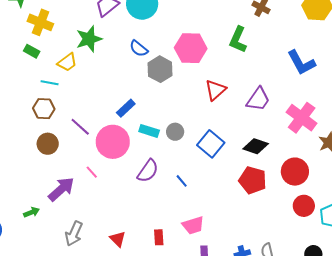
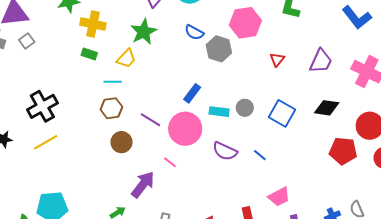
red triangle: (215, 90) -> (277, 60), size x0.7
purple semicircle: (148, 171) -> (225, 151), turned 90
red pentagon: (253, 180) -> (343, 151), moved

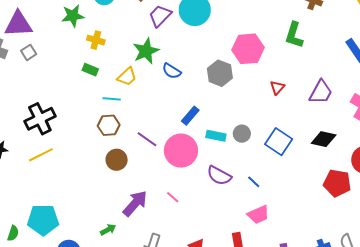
yellow cross: (93, 24) -> (96, 40), size x0.7
blue semicircle: (194, 32) -> (172, 71), moved
pink line: (170, 162) -> (173, 197), moved
pink trapezoid: (279, 197) -> (258, 215), moved

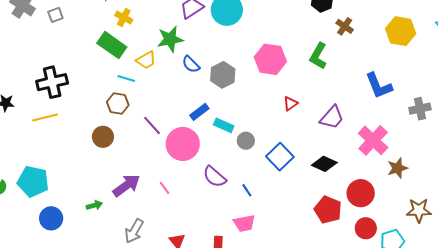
green rectangle: (90, 70) -> (112, 45), size x1.8
gray hexagon: (220, 73) -> (223, 75), moved
cyan rectangle: (216, 136) -> (224, 125), moved
brown circle: (117, 160) -> (103, 137), moved

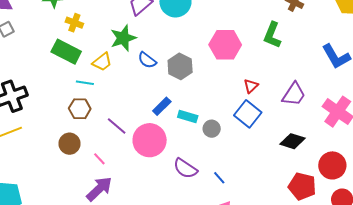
blue square: (280, 157) -> (248, 114), moved
pink line: (164, 188) -> (99, 159), moved

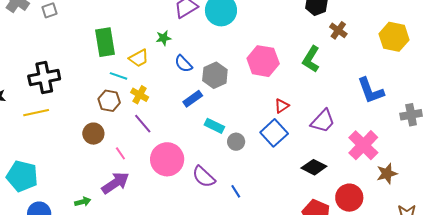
yellow cross: (74, 23) -> (140, 95), moved
green star: (123, 38) -> (164, 38), size x0.6
green rectangle: (66, 52) -> (105, 42), turned 44
blue rectangle: (162, 106) -> (193, 99), moved
pink circle: (150, 140) -> (167, 159), moved

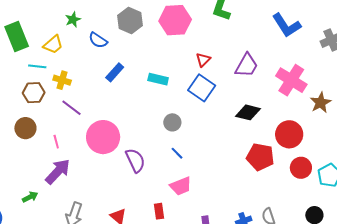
gray hexagon: (215, 75) -> (130, 21), moved
cyan rectangle: (214, 126) -> (158, 79), moved
gray circle: (236, 142) -> (172, 122), moved
pink line: (120, 153) -> (56, 142), turned 32
purple semicircle: (204, 177) -> (135, 160), moved, turned -145

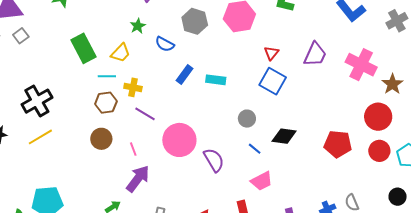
cyan rectangle: (158, 79) -> (216, 80), moved
black diamond: (248, 112) -> (284, 136), moved
red circle: (289, 134) -> (378, 117), moved

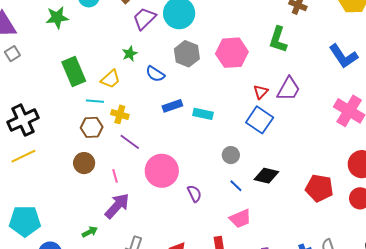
purple trapezoid: (315, 54) -> (288, 89), moved
blue rectangle: (185, 74) -> (172, 106), turned 30
purple semicircle: (214, 160) -> (194, 194), size x0.7

